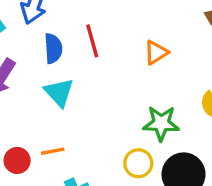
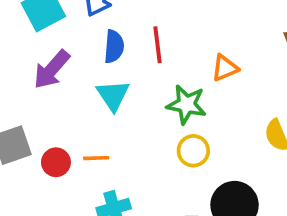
green star: (161, 123) -> (186, 104), moved
yellow circle: (138, 163) -> (193, 151), moved

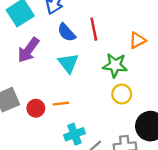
blue semicircle: (114, 47) -> (66, 32), turned 138

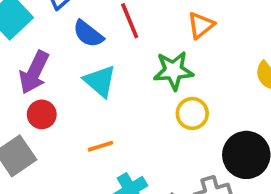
red circle: (36, 108) -> (42, 114), moved

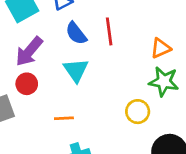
green star: (173, 71) -> (164, 82), moved

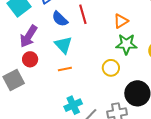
orange line: (64, 118) -> (65, 69), moved

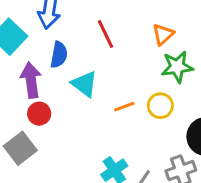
blue semicircle: (60, 19) -> (59, 55), moved, turned -114
purple arrow: (28, 36) -> (31, 80), turned 150
orange line: (65, 69) -> (124, 107), moved

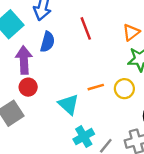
cyan triangle: (84, 84) -> (69, 104), moved

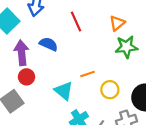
blue semicircle: (48, 42) -> (49, 44), moved, turned -78
yellow circle: (124, 89) -> (110, 90), moved

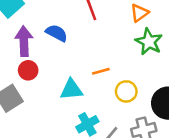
green star: (126, 47) -> (149, 42), turned 30
cyan triangle: (64, 91) -> (71, 90), turned -48

